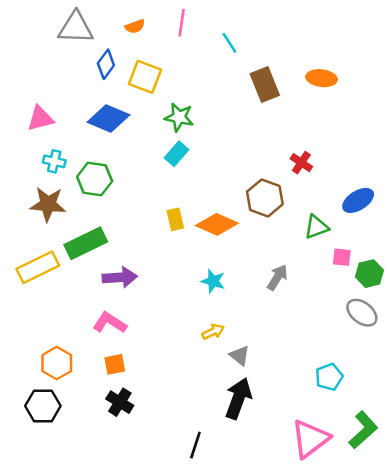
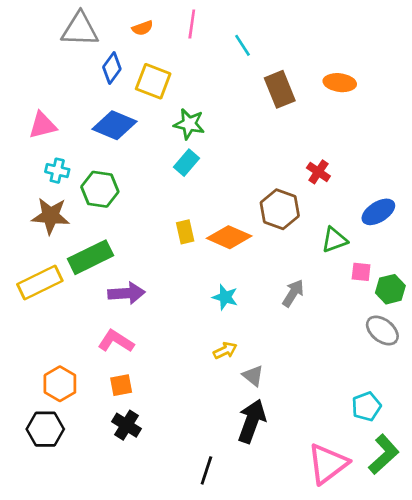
cyan pentagon: (329, 377) -> (366, 406), moved

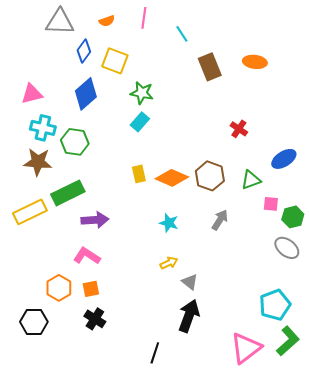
blue diamond: (115, 125) -> (86, 94), turned -64
cyan cross: (57, 171) -> (43, 128), size x1.4
brown hexagon: (280, 209) -> (210, 176), moved
orange hexagon: (60, 384) -> (59, 288), moved
cyan pentagon: (366, 406) -> (275, 305), size x1.4

